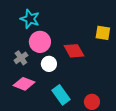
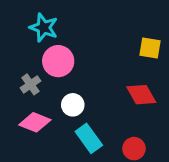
red diamond: (74, 51) -> (141, 95), moved
white circle: (49, 64) -> (73, 105), moved

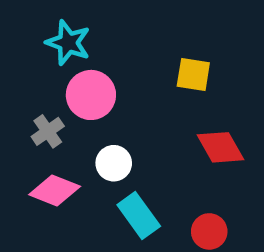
yellow square: (150, 48) -> (193, 75), moved

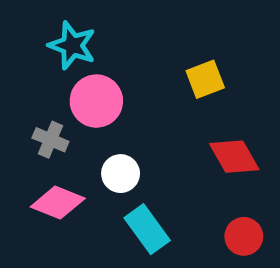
yellow square: (193, 75) -> (205, 79), turned -30
gray cross: (48, 131) -> (50, 140), turned -32
red circle: (209, 231) -> (244, 236), moved

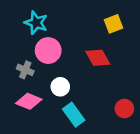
yellow square: (205, 79) -> (113, 24), moved
red diamond: (234, 157) -> (98, 58), moved
red circle: (244, 236) -> (124, 109), moved

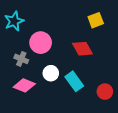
cyan star: (36, 23) -> (14, 21), moved, turned 30
cyan rectangle: (74, 115) -> (74, 81), moved

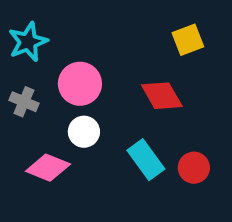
gray cross: (21, 59) -> (24, 102), moved
white circle: (51, 73) -> (84, 132), moved
red circle: (105, 92) -> (194, 168), moved

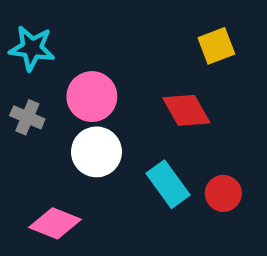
cyan star: (28, 42) -> (32, 48), turned 30
white circle: (84, 132) -> (96, 152), size x1.4
pink diamond: (48, 168) -> (55, 223), moved

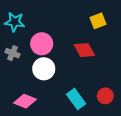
cyan rectangle: (168, 184) -> (76, 99), moved
red circle: (223, 193) -> (105, 96), moved

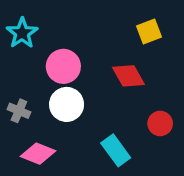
cyan star: (15, 22) -> (22, 33), turned 30
gray cross: (12, 53) -> (19, 111), moved
red circle: (105, 96) -> (160, 123), moved

